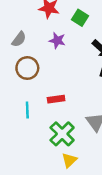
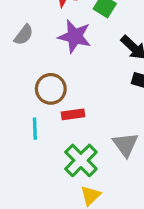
purple star: (57, 40) -> (75, 36), size x1.5
brown circle: (27, 68) -> (51, 89), moved

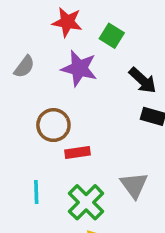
cyan line: (35, 129) -> (36, 192), moved

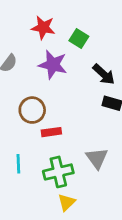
green cross: (86, 202) -> (58, 172), turned 32

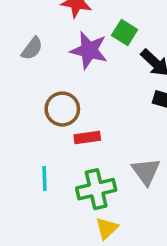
green square: (79, 39) -> (125, 32), moved

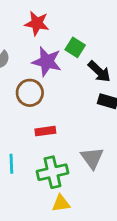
brown circle: (62, 109) -> (30, 93), moved
yellow triangle: (107, 228) -> (61, 203), turned 36

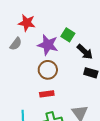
red star: (37, 23) -> (27, 23), moved
brown circle: (30, 93) -> (48, 70), moved

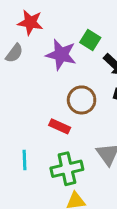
brown circle: (48, 70) -> (82, 100), moved
red rectangle: (47, 94) -> (60, 126), turned 32

